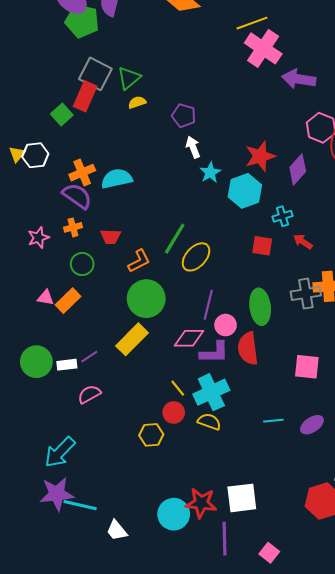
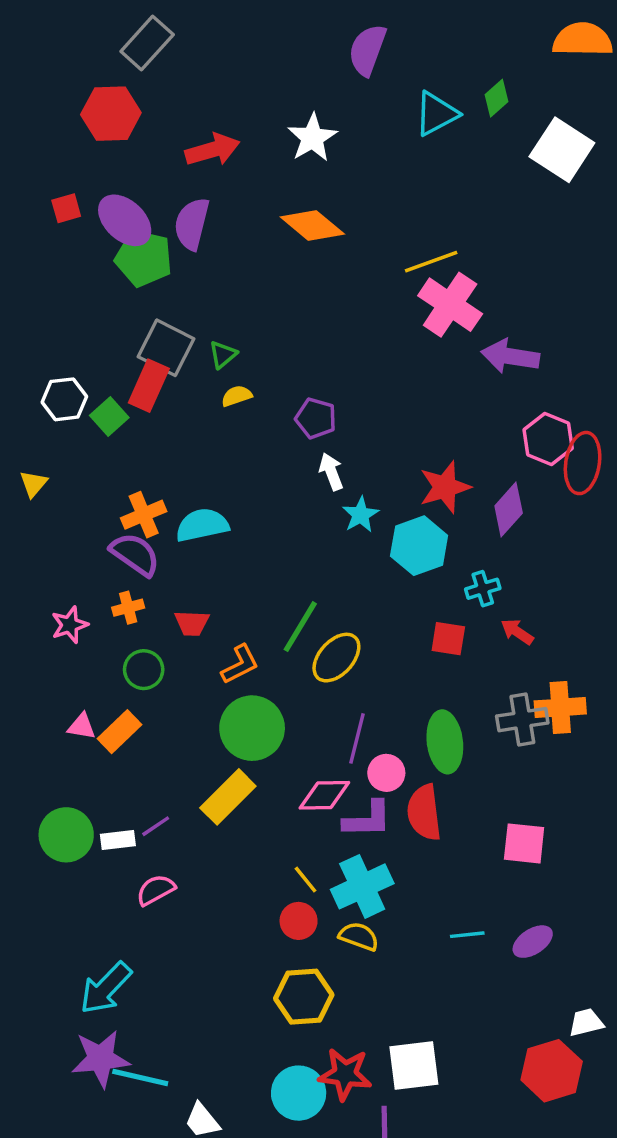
green triangle: (129, 78) -> (223, 355), size x0.7
white hexagon: (35, 155) -> (64, 399), moved
yellow hexagon: (151, 435) -> (304, 997), moved, size x1.4

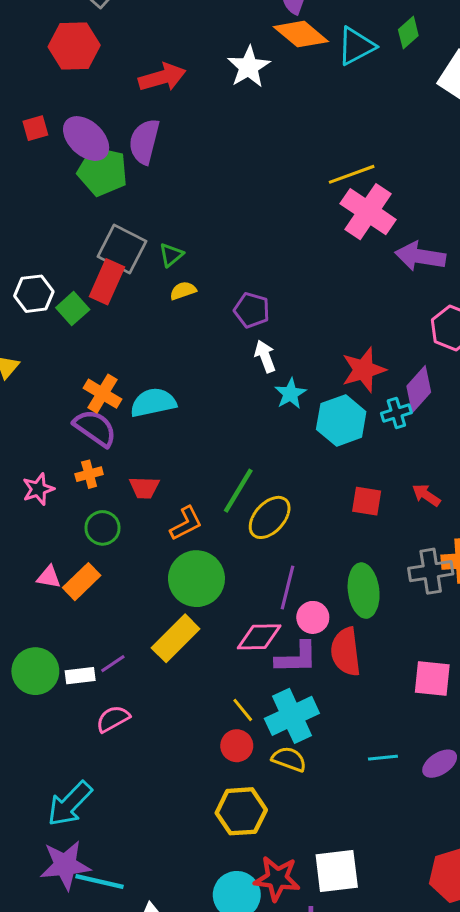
orange diamond: (312, 225) -> (301, 34), moved
orange cross: (144, 515) -> (102, 394), turned -36
cyan cross: (483, 589) -> (396, 413), moved

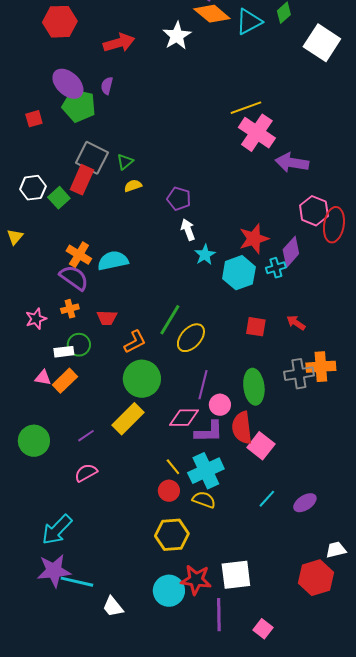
red square: (35, 128) -> (34, 119), moved
purple semicircle: (144, 141) -> (107, 86), size x0.6
white rectangle: (80, 676) -> (64, 352), moved
pink square: (432, 679) -> (261, 446), moved, turned 32
cyan line: (383, 758) -> (267, 499), turned -42

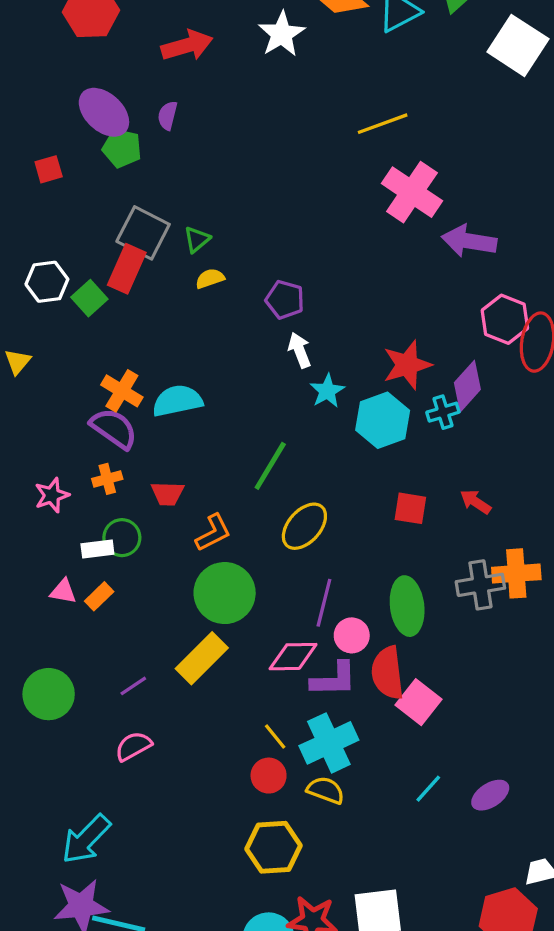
green pentagon: (79, 106) -> (122, 148), size x0.7
yellow line: (246, 108) -> (383, 124), moved
green line: (170, 320) -> (270, 466), moved
orange rectangle: (65, 381) -> (99, 596), size x0.7

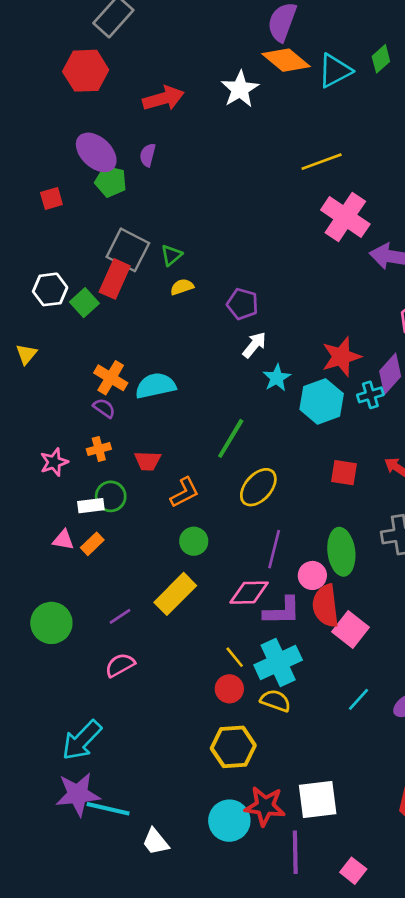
white arrow: (300, 350) -> (254, 345), turned 60
purple semicircle: (114, 428) -> (104, 408), size x0.6
green circle: (225, 593) -> (194, 541), size x0.6
pink circle: (352, 635) -> (312, 575), moved

